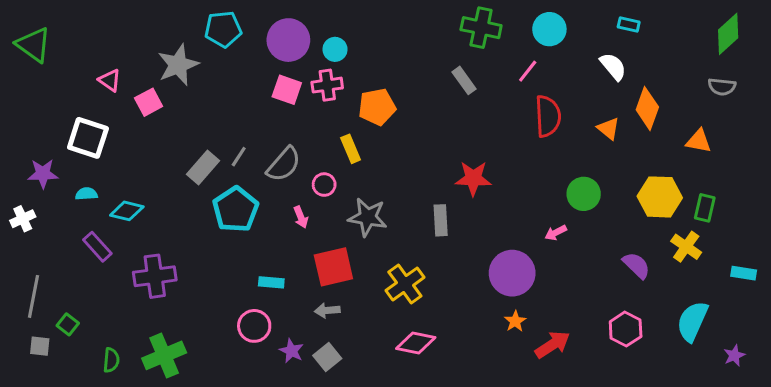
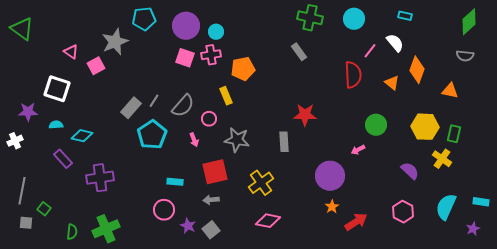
pink line: (528, 71) -> (370, 51), moved
cyan rectangle: (744, 273) -> (481, 202), moved

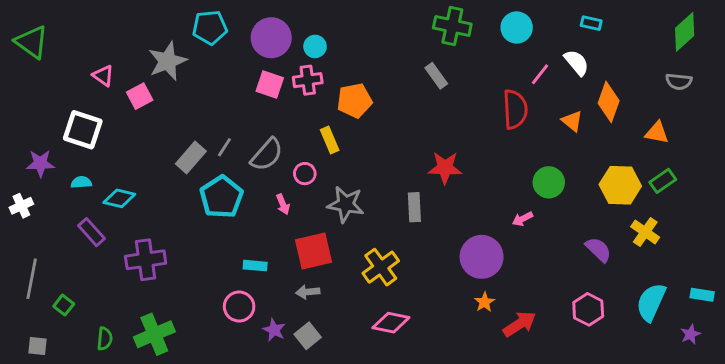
green rectangle: (454, 134) -> (663, 181), moved, turned 42
gray square: (26, 223) -> (37, 346), moved

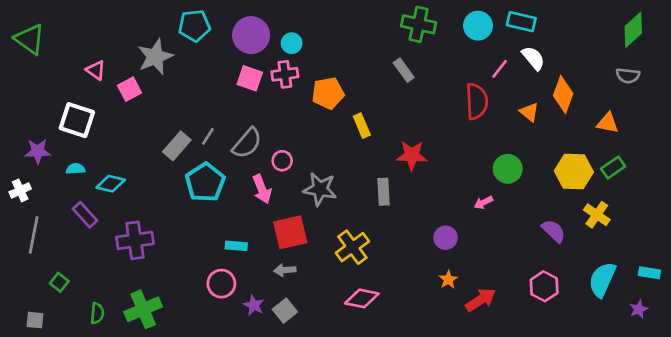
cyan rectangle: (591, 23) -> (521, 22), moved, size x1.5
yellow rectangle: (330, 140) -> (362, 126), moved
pink arrow: (283, 204) -> (262, 189), size x1.5
purple circle: (482, 257) -> (446, 238), size x0.6
gray line: (32, 279) -> (34, 235), moved

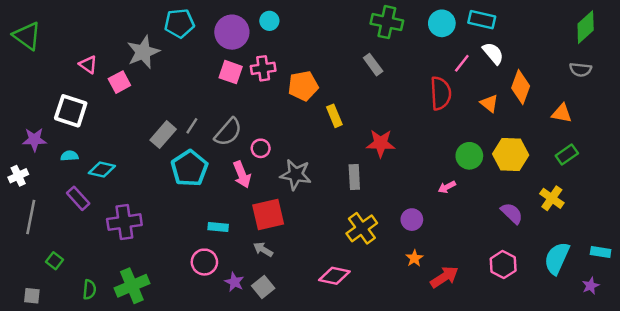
cyan circle: (292, 43) -> (269, 21), moved
yellow hexagon: (574, 172) -> (511, 155), moved
yellow cross: (352, 247) -> (362, 228), moved
gray arrow: (285, 270) -> (263, 250), turned 36

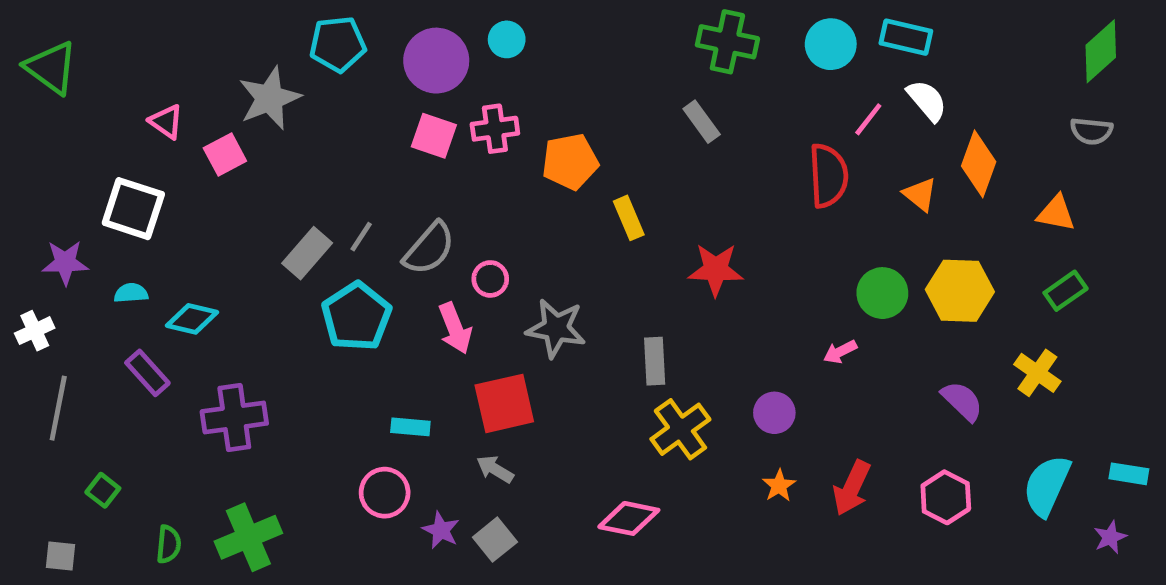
gray rectangle: (354, 177) -> (655, 361), moved
red arrow: (444, 277) -> (852, 488), moved, turned 148

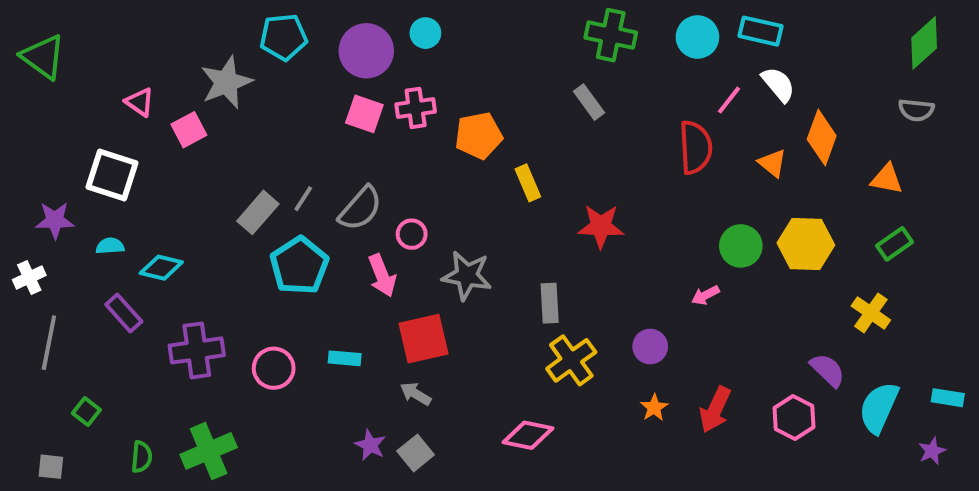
purple semicircle: (962, 401) -> (828, 370), moved
pink circle: (385, 493) -> (274, 368), moved

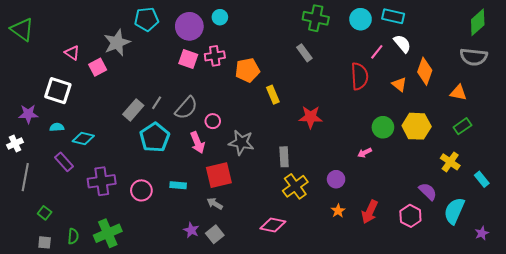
gray semicircle: (916, 110) -> (474, 57), size x1.5
cyan rectangle: (948, 398) -> (482, 179), moved, turned 42
gray square: (51, 467) -> (45, 242), moved

